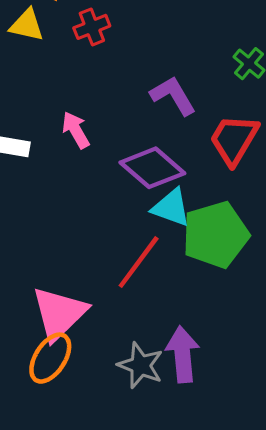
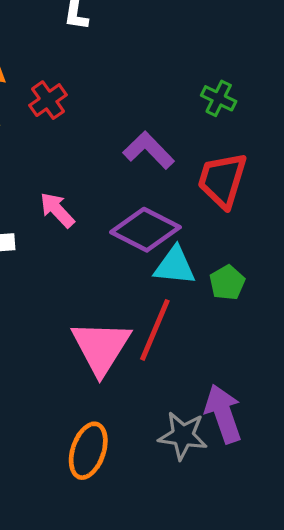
green pentagon: (216, 235) -> (227, 283), size x0.5
pink triangle: (59, 313) -> (101, 347), moved

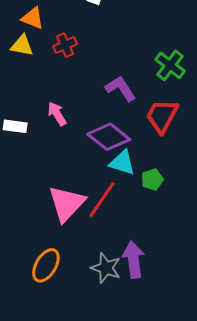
green cross: (219, 98) -> (170, 65), size x1.4

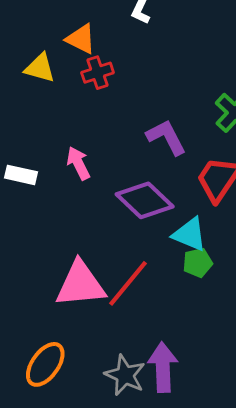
orange triangle: (33, 18) -> (81, 39), moved
cyan triangle: (122, 163) -> (190, 234), moved
pink triangle: (67, 203) -> (80, 284), turned 36

